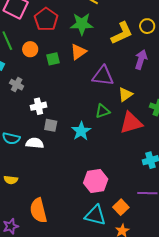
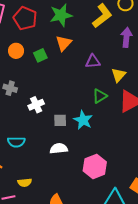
purple triangle: (103, 76) -> (93, 61), size x0.7
gray square: (51, 125) -> (60, 120), moved
white semicircle: (35, 143) -> (59, 149), moved
pink hexagon: (96, 181) -> (95, 166), moved

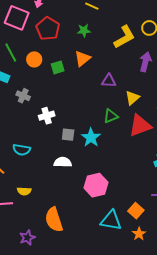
green star: (61, 15) -> (84, 31), size x0.6

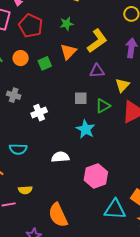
yellow L-shape: (124, 37) -> (97, 41), moved
gray square: (68, 135) -> (81, 98), moved

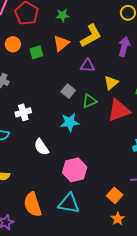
gray square: (81, 98) -> (68, 91), turned 32
white cross: (39, 113) -> (23, 112), moved
cyan star: (86, 129) -> (70, 122), turned 30
white semicircle: (60, 157) -> (41, 147), turned -126
cyan triangle: (115, 209) -> (69, 204), moved

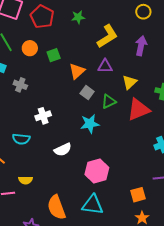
orange triangle: (61, 43) -> (77, 71), moved
white semicircle: (41, 147) -> (63, 150), turned -78
orange square: (115, 195) -> (138, 195), turned 35

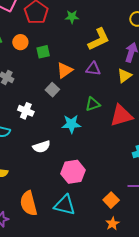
yellow triangle: (130, 82) -> (124, 76), moved
gray square: (87, 93) -> (52, 90), moved
white cross: (43, 116) -> (26, 111), turned 35
orange square: (138, 195) -> (111, 200), turned -35

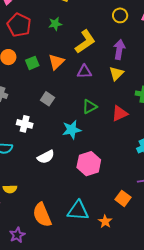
orange triangle: (65, 70) -> (56, 62), moved
red triangle: (121, 116) -> (120, 113), size x0.7
pink hexagon: (73, 172) -> (89, 164), moved
orange star: (112, 224) -> (105, 222), moved

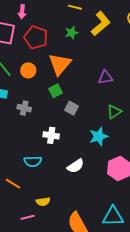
yellow L-shape: (85, 42) -> (101, 24), moved
orange triangle: (56, 62) -> (60, 64), moved, size x1.4
green square: (32, 63) -> (56, 91), moved

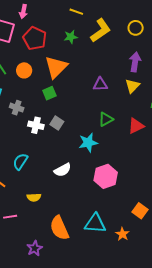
gray square: (71, 108) -> (57, 123), moved
white cross: (51, 135) -> (36, 125), moved
cyan semicircle: (33, 161) -> (20, 162), turned 120
yellow semicircle: (43, 202) -> (34, 197), moved

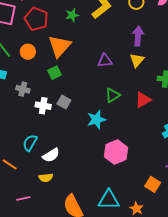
white semicircle: (63, 170) -> (51, 155), moved

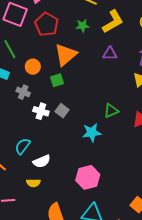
orange circle: (28, 52) -> (33, 67), moved
purple triangle: (105, 61) -> (110, 54), moved
pink hexagon: (116, 152) -> (88, 177), moved

